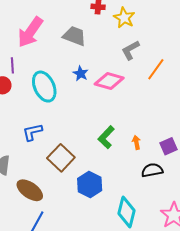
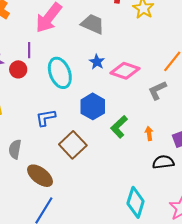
gray L-shape: (130, 50) -> (157, 90), moved
blue hexagon: (90, 185) -> (93, 106), moved

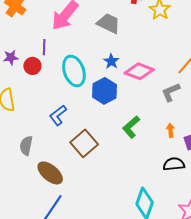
blue hexagon: (93, 106) -> (104, 91), moved
blue L-shape: (46, 118) -> (58, 115), turned -30
orange arrow: (149, 133) -> (170, 130), moved

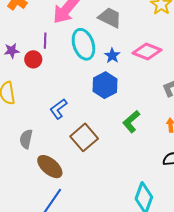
cyan ellipse: (74, 71) -> (83, 44), moved
pink diamond: (139, 71) -> (147, 51), moved

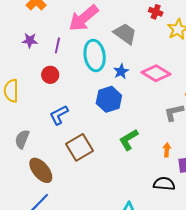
purple star: (12, 51) -> (30, 40), moved
red circle: (33, 59) -> (50, 75), moved

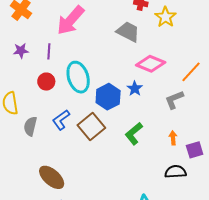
gray trapezoid: (125, 34) -> (128, 32), moved
cyan ellipse: (95, 55) -> (78, 77), moved
blue star: (121, 71) -> (135, 88), moved
gray semicircle: (22, 139) -> (30, 126), moved
brown square: (80, 147) -> (91, 127), moved

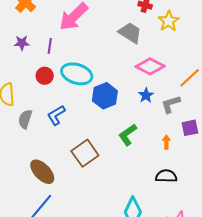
cyan ellipse: (78, 77) -> (77, 74), turned -60
blue star: (135, 88) -> (146, 95), moved
brown square: (91, 127) -> (85, 153), moved
purple square: (195, 150) -> (190, 128), moved

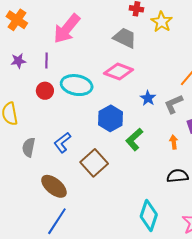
pink diamond: (150, 66) -> (119, 72), moved
blue hexagon: (105, 96) -> (110, 118), moved
blue L-shape: (56, 115) -> (62, 142), moved
gray semicircle: (25, 119) -> (29, 147), moved

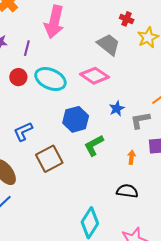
pink arrow: (67, 29) -> (54, 22), turned -40

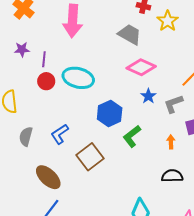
purple line: (27, 48) -> (44, 59), moved
pink diamond: (94, 76) -> (141, 67), moved

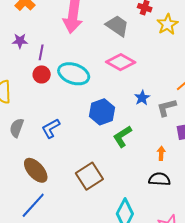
gray trapezoid: (130, 34) -> (117, 26), moved
pink diamond: (141, 67) -> (121, 62), moved
orange arrow: (171, 142) -> (161, 153), moved
brown square: (90, 157) -> (89, 176), moved

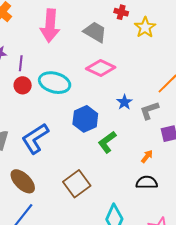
blue L-shape: (51, 128) -> (35, 138), size x1.5
orange arrow: (161, 153) -> (147, 156), turned 40

